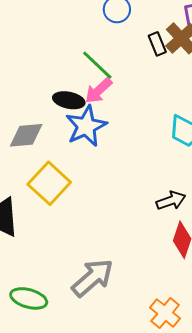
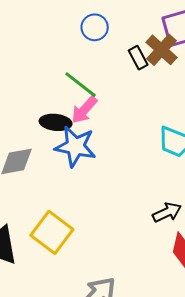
blue star: (86, 126) -> (75, 146), turned -30
yellow square: (49, 183) -> (52, 232), moved

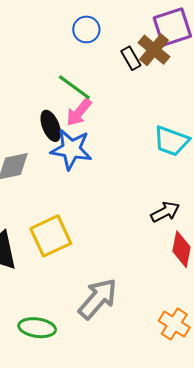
black ellipse: (56, 122) -> (51, 126), turned 64
yellow square: (52, 232) -> (51, 236), turned 30

